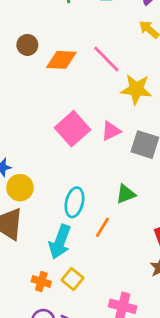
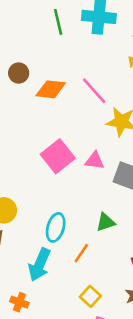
pink triangle: (111, 131) -> (95, 161), turned 30
yellow square: (73, 279) -> (90, 296), moved

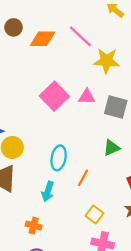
green triangle: (106, 222) -> (112, 148), moved
cyan arrow: (39, 265) -> (48, 191), size x0.7

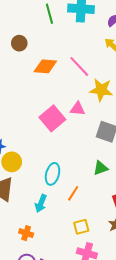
brown circle: (14, 27) -> (19, 43), moved
pink triangle: (87, 97) -> (78, 109), moved
yellow square: (94, 215) -> (81, 227), turned 35

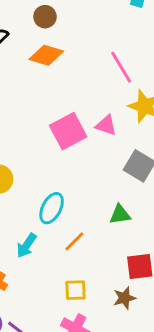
orange diamond: (45, 66) -> (46, 55), moved

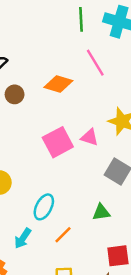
brown circle: (45, 17) -> (15, 94), moved
orange diamond: (46, 55) -> (58, 84), moved
pink line: (121, 67) -> (95, 63), moved

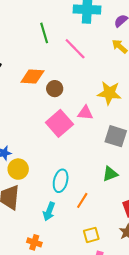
green line: (81, 19) -> (44, 33), moved
orange diamond: (58, 84) -> (32, 76), moved
brown circle: (15, 94) -> (55, 89), moved

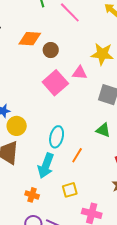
green triangle: (110, 174) -> (103, 130), turned 42
cyan arrow: (49, 211) -> (46, 166), size x1.4
yellow square: (91, 235) -> (70, 190), moved

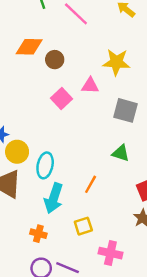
pink square: (55, 83) -> (62, 99), size x0.7
cyan ellipse: (57, 137) -> (45, 165), moved

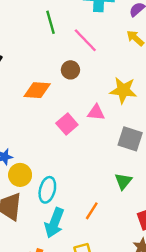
orange diamond: (29, 47) -> (37, 90), moved
brown circle: (55, 60) -> (70, 70), moved
green triangle: (121, 153) -> (123, 181), turned 48

